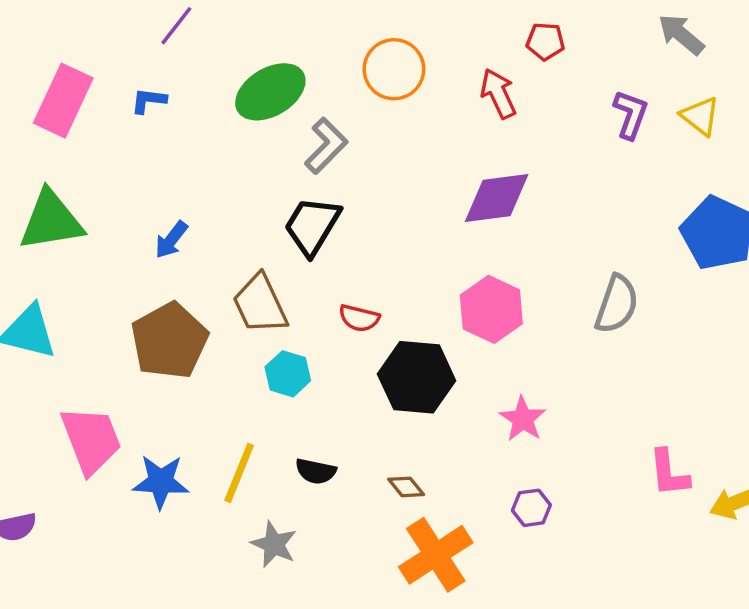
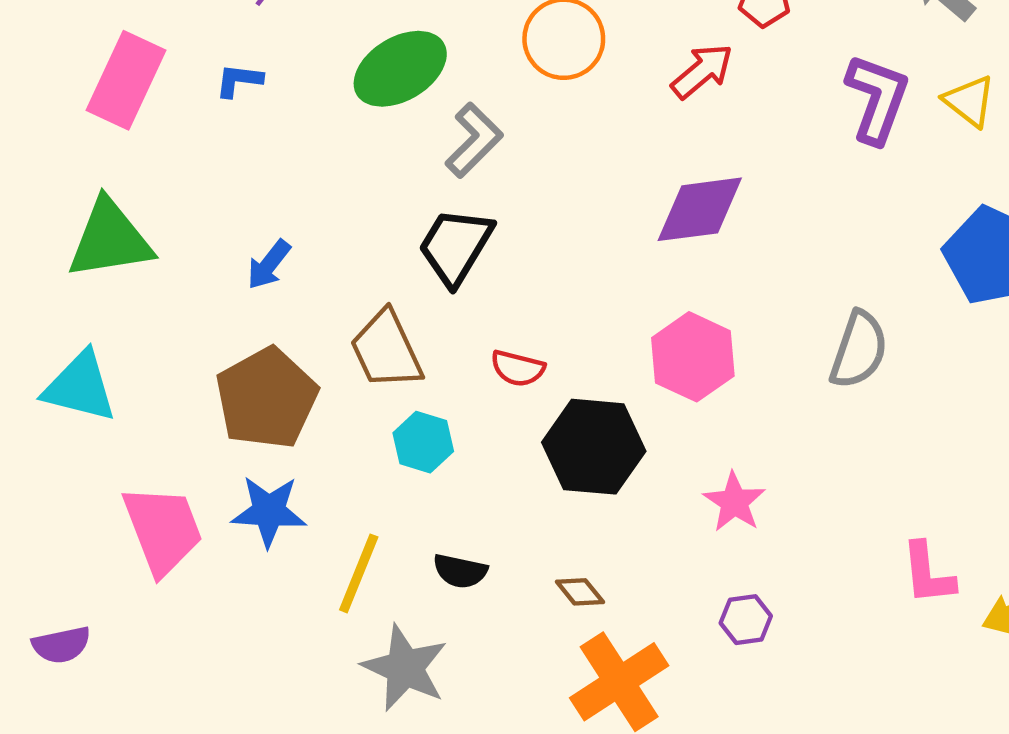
red arrow: (498, 94) -> (702, 71), turned 75
purple L-shape: (631, 114) -> (877, 99), size x1.4
blue star: (161, 482) -> (269, 511), moved
gray star: (274, 544) -> (405, 668), size x1.4

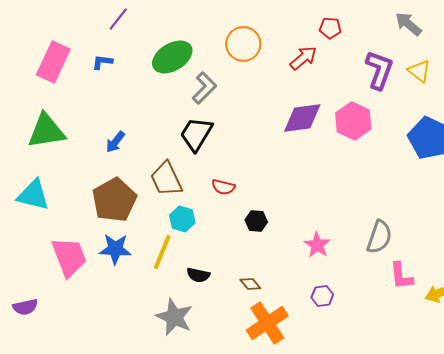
gray semicircle: (859, 350) -> (379, 237), moved
pink hexagon: (693, 357) -> (353, 121), moved
black hexagon: (594, 447) -> (256, 221), size x0.5
yellow line: (359, 573) -> (162, 252), moved

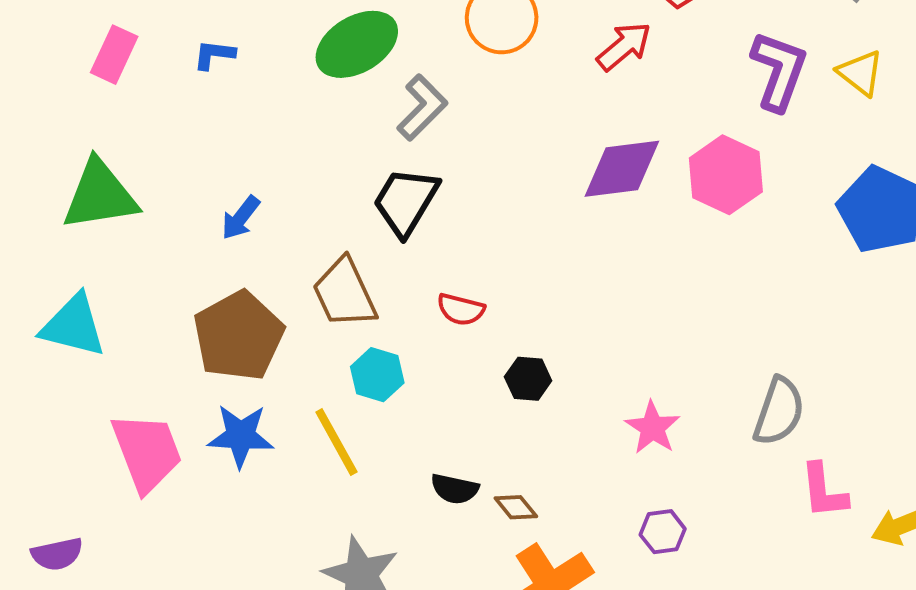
pink rectangle: (53, 62) -> (114, 55), size x0.7
yellow line: (162, 252) -> (336, 442), turned -51
black semicircle: (198, 275) -> (455, 489), moved

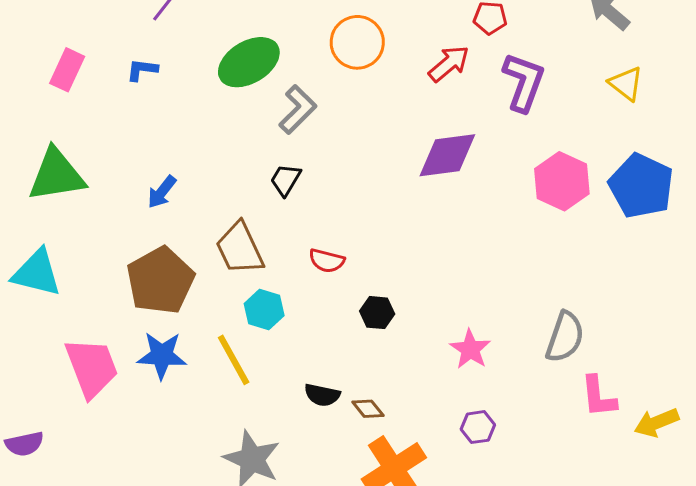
purple L-shape: (779, 71) -> (524, 82), moved
pink hexagon: (726, 175) -> (562, 181), moved
black trapezoid: (406, 201) -> (285, 180), size x0.6

